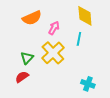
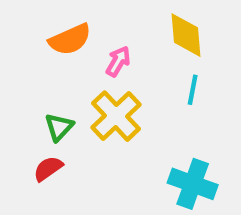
cyan line: (79, 39) -> (193, 90), moved
cyan cross: (88, 84) -> (193, 184), size x1.5

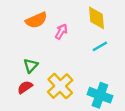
cyan line: (193, 90) -> (100, 46), turned 49
yellow cross: (116, 116) -> (60, 86), moved

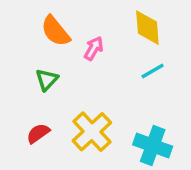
orange semicircle: (36, 20) -> (55, 31), turned 75
green triangle: (31, 66) -> (47, 80), moved

